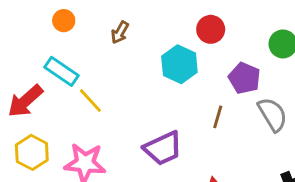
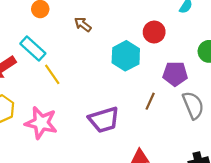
brown arrow: (120, 32) -> (83, 24), turned 90
purple pentagon: (244, 78) -> (175, 74), turned -30

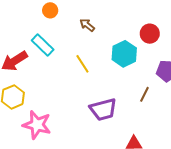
yellow line: (52, 74) -> (82, 64), moved
pink star: (41, 123) -> (37, 125), moved

